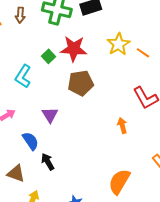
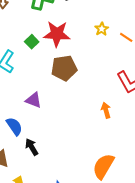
yellow star: (118, 44) -> (102, 29), size x0.6
purple triangle: (50, 115) -> (34, 100), turned -36

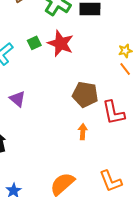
yellow star: (102, 29) -> (125, 51), moved
brown pentagon: (64, 68) -> (85, 94), moved

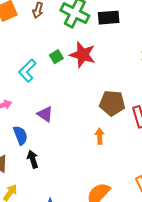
orange arrow: (83, 132) -> (100, 136), moved

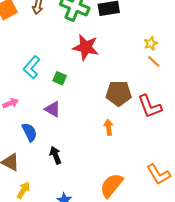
green square: (56, 57) -> (60, 78), moved, turned -32
black arrow: (33, 159) -> (55, 155), moved

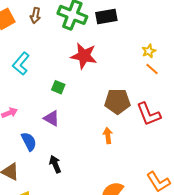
cyan L-shape: (32, 67) -> (21, 64), moved

